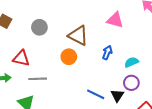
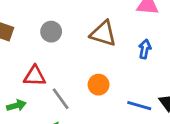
orange circle: (69, 57) -> (99, 85), moved
gray line: (38, 79) -> (61, 99), turned 66

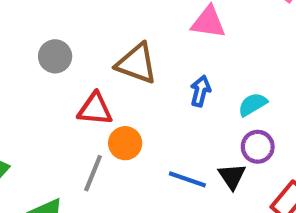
red triangle: (35, 76) -> (95, 109), moved
gray line: (61, 99) -> (93, 173), moved, turned 55

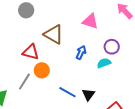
gray circle: (55, 56) -> (26, 10), moved
purple circle: (258, 147) -> (112, 47), moved

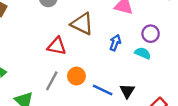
cyan semicircle: (104, 63) -> (143, 53), turned 48
orange circle: (42, 70) -> (76, 76), moved

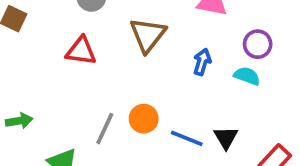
brown triangle: (82, 24) -> (148, 35), turned 45
red triangle: (57, 46) -> (81, 51), moved

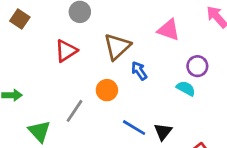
red triangle: (81, 51) -> (66, 51), turned -50
blue arrow: (202, 62) -> (139, 71), moved, turned -60
orange circle: (144, 119) -> (107, 90), moved

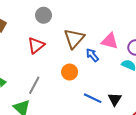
pink triangle: (169, 30) -> (110, 41), moved
gray line: (75, 111) -> (34, 85), moved

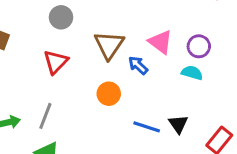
pink triangle: (110, 41) -> (160, 42), turned 30
gray line: (34, 85) -> (45, 116), moved

